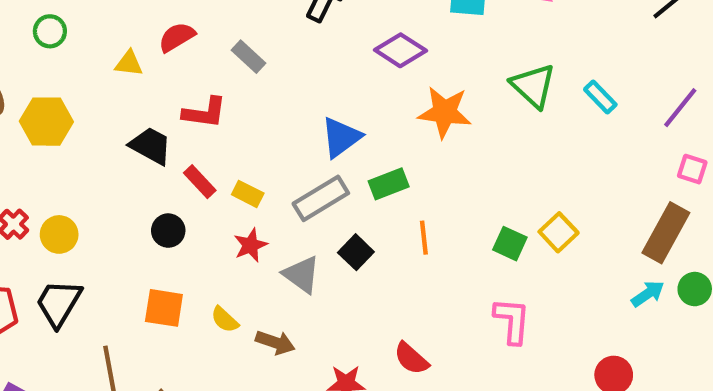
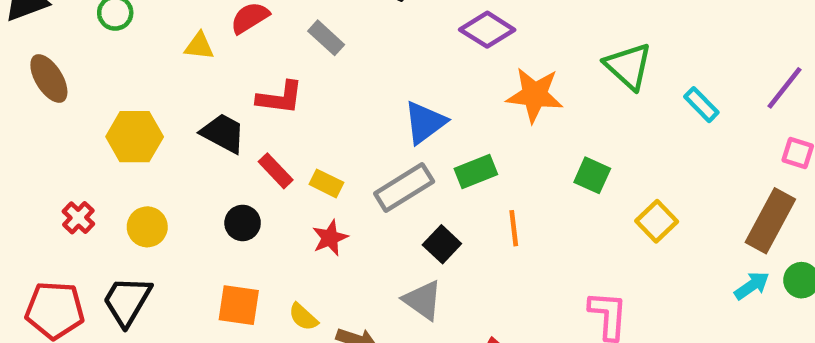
cyan rectangle: (600, 97) -> (701, 105), moved
yellow hexagon: (46, 122) -> (135, 137), moved
yellow circle: (59, 234) -> (147, 227), moved
green square: (510, 244) -> (592, 175), moved
gray triangle: (301, 275) -> (423, 300), moved

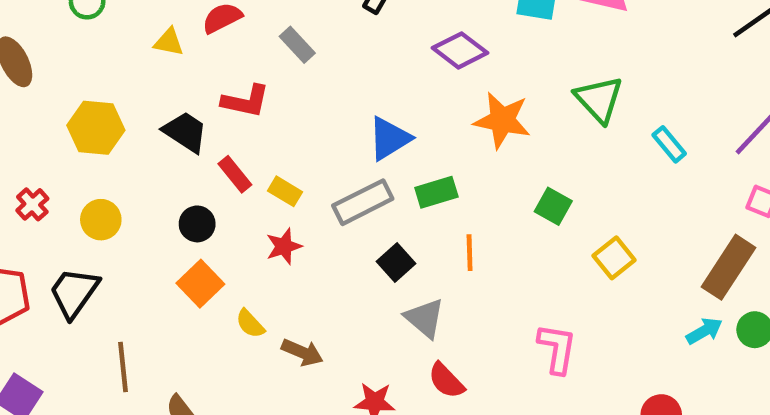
gray triangle: (423, 300) -> (425, 318), moved
orange square: (239, 305) -> (200, 284), moved, turned 33

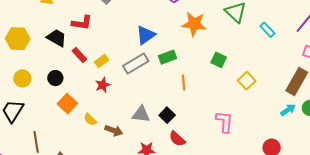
yellow rectangle: (285, 191) -> (102, 61), turned -64
black circle: (197, 224) -> (55, 78), moved
black square: (396, 263) -> (167, 115), moved
gray triangle: (425, 318) -> (141, 114), moved, turned -30

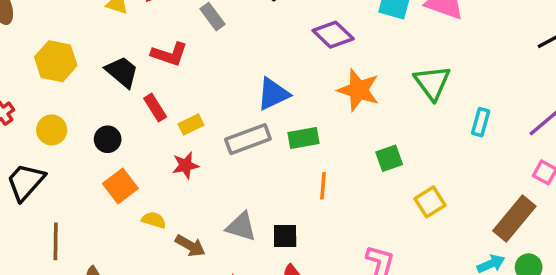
cyan rectangle: (267, 30) -> (481, 122), turned 49
green square: (219, 60) -> (389, 158), turned 35
black square: (167, 115) -> (285, 236), turned 35
yellow semicircle: (90, 120) -> (154, 220), turned 144

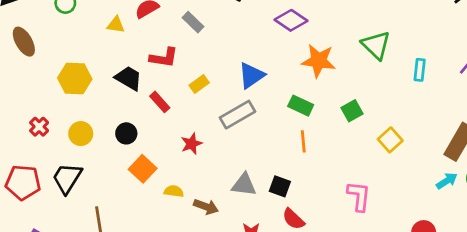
yellow rectangle: (191, 125) -> (199, 84), moved
green rectangle: (304, 138) -> (301, 106), moved, turned 45
black square: (285, 236) -> (280, 186), turned 30

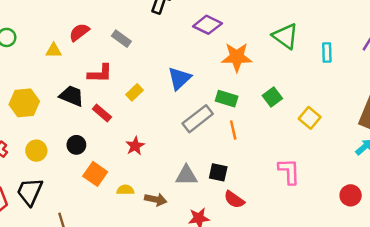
gray rectangle: (237, 115) -> (198, 119), moved

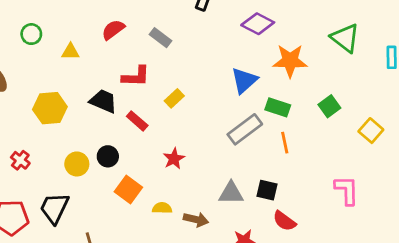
yellow triangle: (54, 50) -> (70, 52), moved
blue triangle: (179, 78) -> (244, 80), moved
yellow circle: (36, 151) -> (77, 164), moved

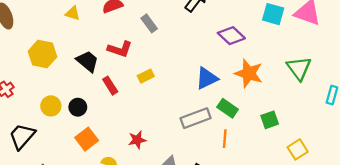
red star: (174, 159) -> (137, 140), moved

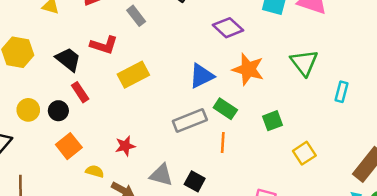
yellow rectangle: (146, 76) -> (133, 75), size x1.6
red rectangle: (110, 86) -> (80, 92), moved

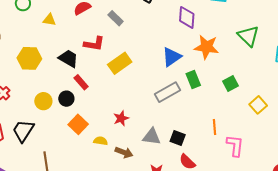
purple diamond: (228, 28) -> (187, 17), turned 60
green rectangle: (225, 109) -> (193, 79), turned 42
orange line: (223, 143) -> (215, 127), moved

